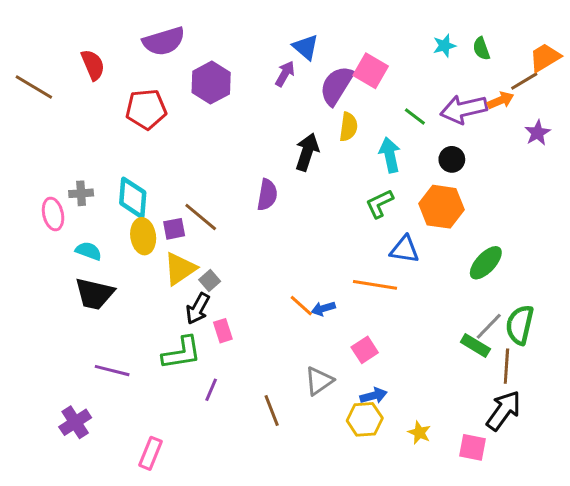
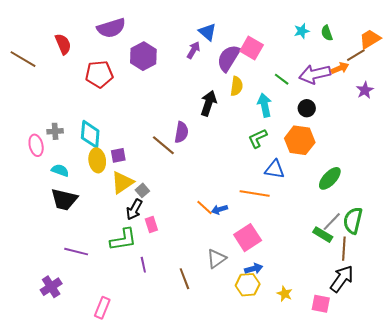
brown line: (201, 217) -> (163, 145), moved
pink square: (365, 350) -> (248, 238), size x1.5
purple line: (211, 390) -> (143, 265), turned -35

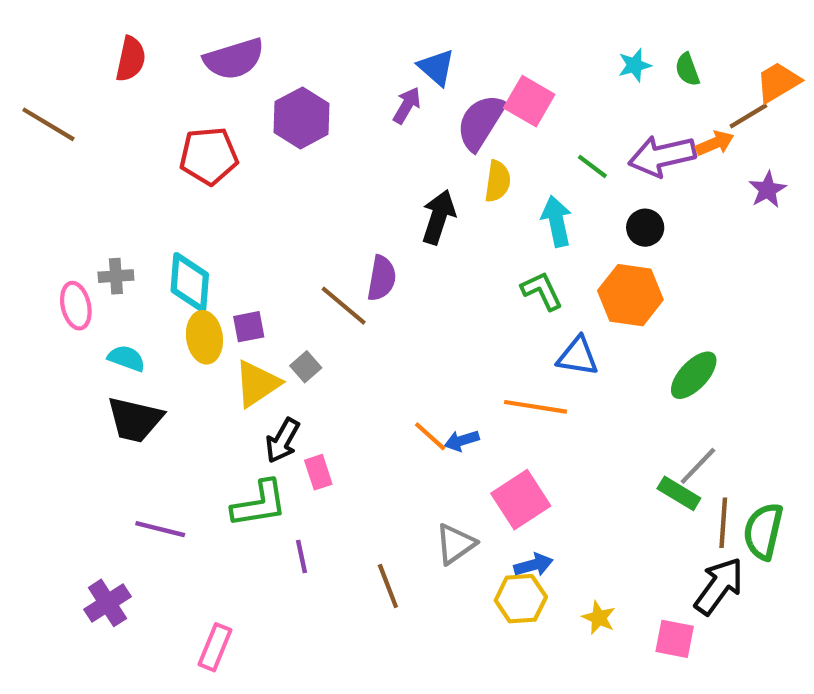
red semicircle: (63, 44) -> (131, 59), moved, turned 35
green L-shape: (258, 138) -> (542, 291), turned 90
gray square: (142, 190) -> (306, 367), moved
green semicircle: (353, 221) -> (763, 531), moved

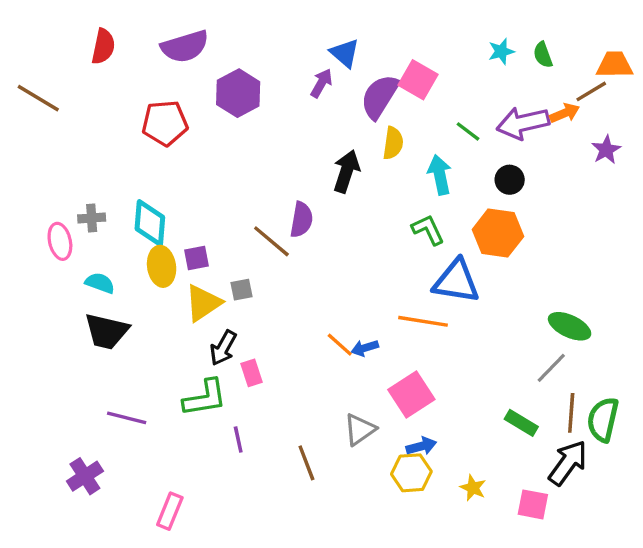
orange trapezoid: (778, 82) -> (615, 65), turned 30
blue triangle: (578, 356) -> (456, 281), size x1.4
gray square: (306, 367) -> (241, 290), turned 30
green ellipse: (694, 375) -> (570, 326), moved, turned 72
green rectangle: (679, 493) -> (521, 423), moved

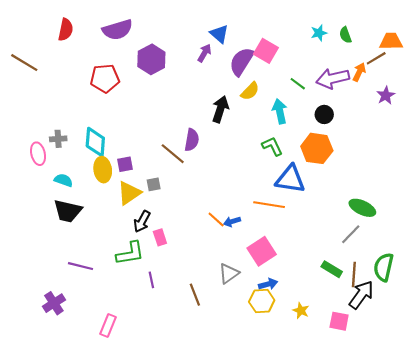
orange arrow: (565, 113) -> (359, 72), turned -42
yellow semicircle: (393, 143) -> (250, 91), turned 36
brown line: (571, 413) -> (354, 275), moved

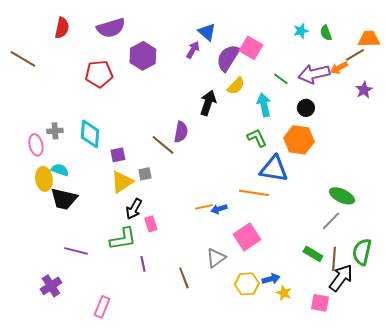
orange arrow: (359, 72) -> (339, 68), turned -144
yellow ellipse: (103, 170) -> (44, 179), moved
orange line: (216, 219) -> (204, 207), turned -54
blue arrow: (268, 284) -> (271, 279), moved

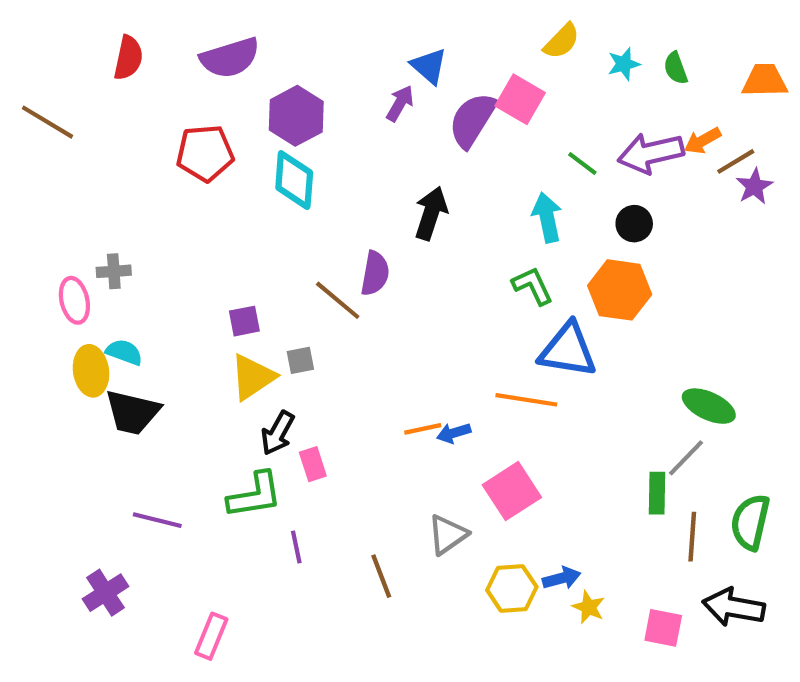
brown line: (355, 55) -> (736, 161), moved
yellow semicircle: (236, 86) -> (562, 41), moved
cyan diamond: (90, 134) -> (294, 180), moved
green rectangle: (313, 254) -> (657, 493), moved, turned 60
black arrow: (341, 278) -> (734, 607), moved, turned -116

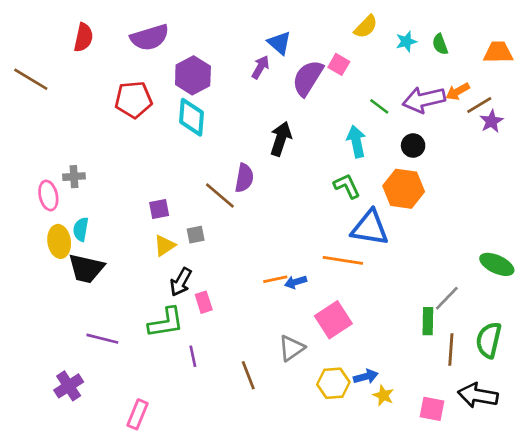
pink square: (520, 99) -> (339, 64), size x0.7
cyan semicircle: (124, 352) -> (81, 229), turned -100
yellow triangle: (253, 377) -> (165, 245), size x0.7
green ellipse: (709, 406) -> (497, 264), moved

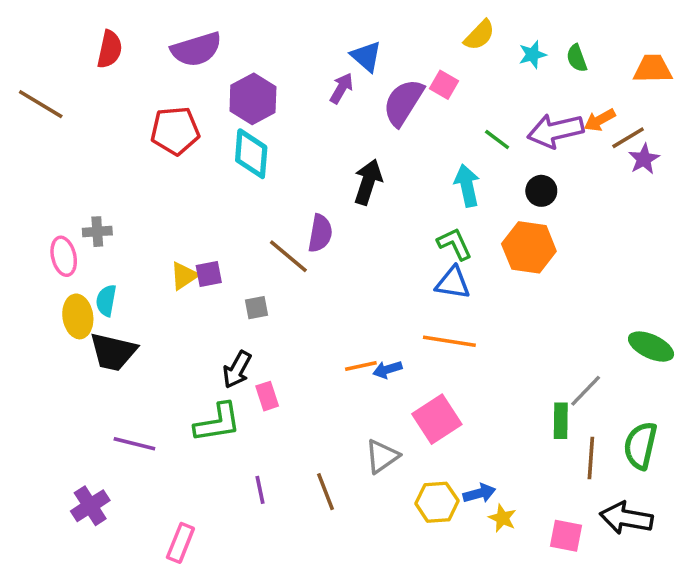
blue triangle: (370, 228) -> (453, 283), moved, size x0.7
yellow triangle: (165, 245) -> (184, 276), moved
purple line: (193, 356) -> (260, 490), moved

